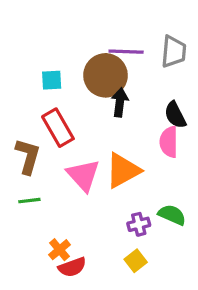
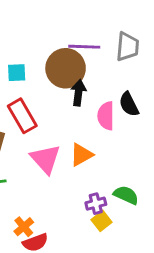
pink semicircle: (169, 142) -> (106, 116), moved
orange triangle: (123, 170) -> (81, 155), size x0.7
yellow square: (136, 261) -> (102, 221), moved

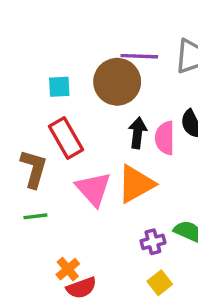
black arrow: (78, 93) -> (138, 133), moved
orange triangle: (81, 155) -> (136, 184), size x1.4
yellow square: (102, 221) -> (160, 283), moved

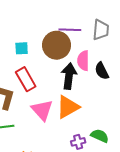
black arrow: (138, 133) -> (69, 76), size x1.4
pink semicircle: (165, 138) -> (83, 61), moved

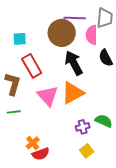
cyan square: (22, 48) -> (20, 39), moved
pink semicircle: (83, 61) -> (92, 35), moved
black arrow: (69, 76) -> (74, 63), turned -35

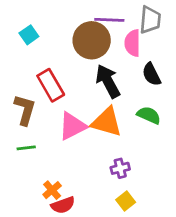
cyan square: (20, 39) -> (29, 35), moved, turned -32
orange triangle: (73, 93) -> (107, 122), turned 45
pink triangle: (48, 96) -> (73, 126), turned 45
green semicircle: (104, 121) -> (149, 115), moved

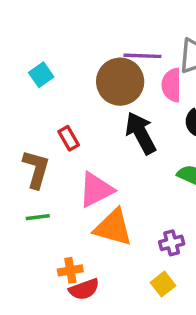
red rectangle: (51, 85) -> (69, 138), size x0.6
orange triangle: (107, 122) -> (113, 227), moved
purple cross: (120, 168) -> (172, 243), moved
orange cross: (52, 190) -> (70, 270), turned 30

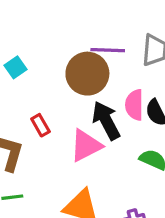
pink semicircle: (172, 85) -> (134, 105), moved
pink triangle: (96, 190) -> (86, 146), moved

